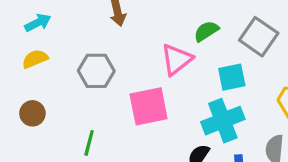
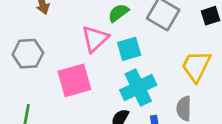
cyan square: (232, 77) -> (129, 49), moved

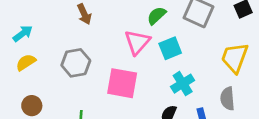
pink square: (74, 80) -> (122, 83), turned 32
cyan cross: (138, 87) -> (183, 84), size x0.7

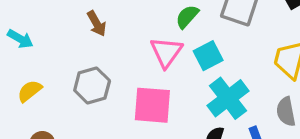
cyan arrow: (23, 33) -> (20, 39), moved, turned 72
cyan cross: (183, 84) -> (228, 98), size x1.4

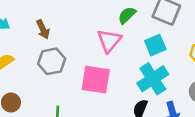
brown arrow: (97, 24) -> (43, 29), moved
cyan square: (208, 56) -> (155, 45), moved

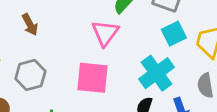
cyan square: (155, 45) -> (174, 34), moved
gray hexagon: (52, 61) -> (30, 75), moved

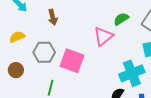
pink square: (92, 78) -> (72, 61), moved

